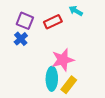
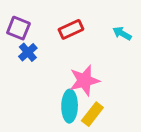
cyan arrow: (76, 11) -> (122, 33), moved
purple square: (25, 21) -> (18, 28), moved

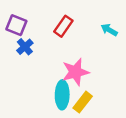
red rectangle: (71, 29) -> (63, 26), turned -30

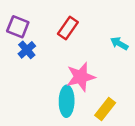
cyan arrow: (109, 30) -> (119, 43), moved
yellow rectangle: (83, 102) -> (105, 109), moved

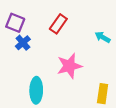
cyan ellipse: (67, 101) -> (36, 90), moved
yellow rectangle: (105, 109) -> (103, 94), moved, turned -30

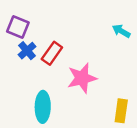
red rectangle: (58, 24) -> (52, 53), moved
cyan arrow: (103, 37) -> (121, 31), moved

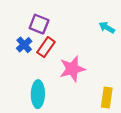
purple square: (18, 27) -> (39, 24), moved

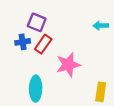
cyan arrow: (107, 28) -> (101, 26), turned -32
blue cross: (24, 45) -> (23, 42), turned 32

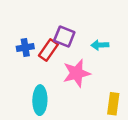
purple square: (37, 22) -> (64, 36), moved
cyan arrow: (101, 26) -> (100, 45), moved

